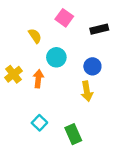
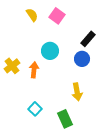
black rectangle: (99, 29) -> (88, 39), moved, turned -35
yellow semicircle: (35, 36) -> (32, 15), moved
yellow arrow: (87, 91) -> (77, 92), moved

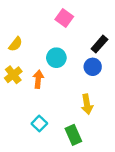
yellow semicircle: (32, 15) -> (16, 44), moved, turned 72

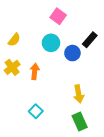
cyan circle: (56, 58) -> (51, 43), moved
blue circle: (93, 67) -> (72, 53), moved
green rectangle: (73, 135) -> (80, 121), moved

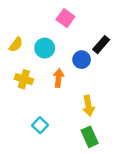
cyan circle: (51, 43) -> (45, 48), moved
yellow cross: (12, 67) -> (24, 79), moved, turned -35
orange arrow: (35, 71) -> (58, 78), moved

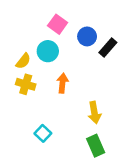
pink square: (65, 18) -> (58, 24), moved
yellow semicircle: (16, 45) -> (23, 61), moved
blue circle: (82, 60) -> (87, 36), moved

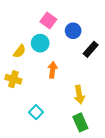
black rectangle: (108, 48) -> (91, 49), moved
yellow cross: (26, 84) -> (13, 79), moved

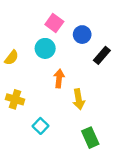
yellow semicircle: (20, 51) -> (12, 58), moved
yellow cross: (13, 79) -> (15, 99), moved
yellow arrow: (79, 95) -> (79, 99), moved

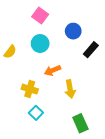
pink square: (54, 23) -> (40, 16), moved
orange arrow: (59, 79) -> (52, 70), turned -119
yellow cross: (15, 99) -> (30, 89), moved

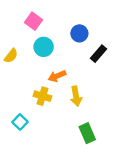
pink square: (40, 16) -> (33, 21), moved
yellow cross: (30, 89) -> (42, 96), moved
cyan square: (36, 113) -> (20, 122), moved

